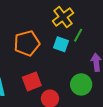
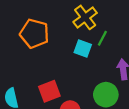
orange pentagon: (27, 43) -> (34, 34), moved, turned 30

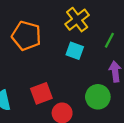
green line: (102, 38) -> (109, 40), moved

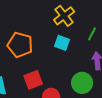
orange pentagon: (26, 36) -> (20, 45), moved

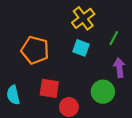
red square: (33, 80) -> (49, 88), turned 30

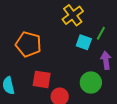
cyan square: (81, 48) -> (84, 42), moved

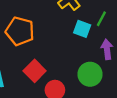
red square: (42, 79) -> (35, 71), turned 36

